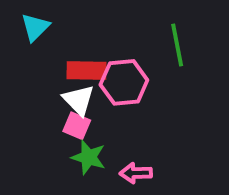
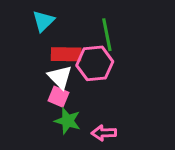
cyan triangle: (35, 27) -> (43, 21), moved
green line: (177, 45) -> (107, 35), moved

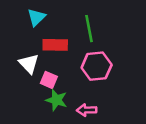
pink hexagon: (95, 63) -> (97, 66), moved
white triangle: (60, 77) -> (29, 64), moved

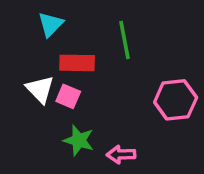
pink hexagon: (97, 66) -> (176, 100), moved
pink square: (49, 80) -> (68, 96), moved

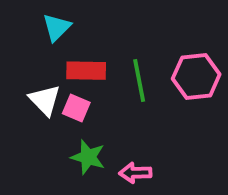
green line: (125, 40) -> (139, 80), moved
pink hexagon: (176, 100) -> (196, 77), moved

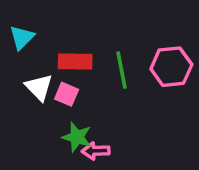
cyan triangle: (57, 27) -> (22, 37), moved
pink arrow: (135, 173) -> (96, 151), moved

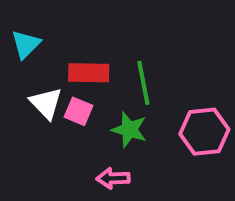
pink hexagon: (171, 67) -> (204, 132), moved
green star: (77, 137) -> (129, 130), moved

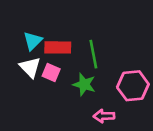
cyan triangle: (26, 44) -> (33, 41), moved
pink arrow: (113, 178) -> (104, 116), moved

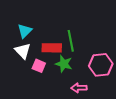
red rectangle: (58, 47) -> (52, 48), moved
pink square: (51, 73) -> (39, 66), moved

